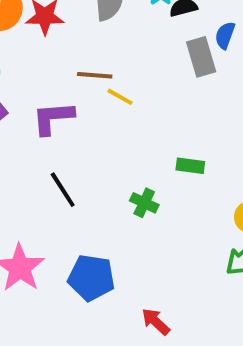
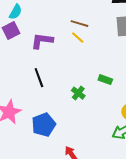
brown line: (95, 75) -> (80, 24), moved
blue pentagon: (91, 278) -> (44, 125), turned 30

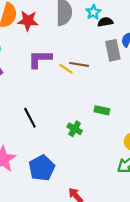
brown line: (80, 24) -> (79, 64), moved
purple L-shape: (42, 41) -> (40, 59), moved

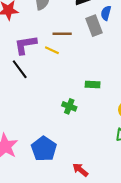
brown line: (79, 64) -> (62, 34), moved
black line: (30, 118) -> (20, 69), moved

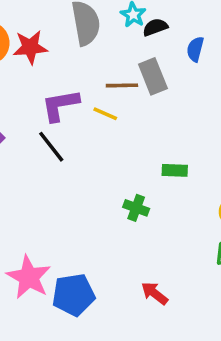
gray rectangle: (94, 26) -> (153, 76), moved
blue pentagon: (44, 149) -> (73, 295), moved, turned 30
red arrow: (80, 170) -> (155, 293), moved

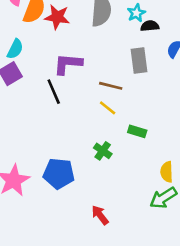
brown line: (122, 85) -> (111, 86), moved
yellow line: (105, 114) -> (108, 108), moved
blue pentagon: (73, 295) -> (59, 174), moved

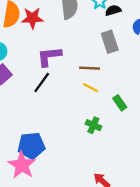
black line: (54, 92) -> (42, 83), turned 70
green rectangle: (137, 131) -> (120, 103), turned 49
blue pentagon: (59, 174) -> (31, 146), moved

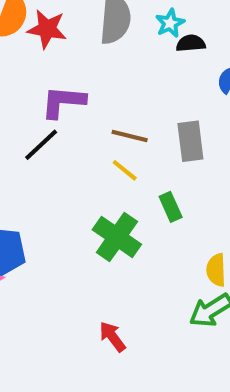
gray rectangle: (110, 42) -> (190, 141), moved
green cross: (93, 125) -> (117, 237), size x1.6

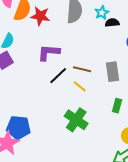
black line: (41, 145) -> (58, 76), moved
green rectangle: (171, 207) -> (117, 106), moved, turned 40

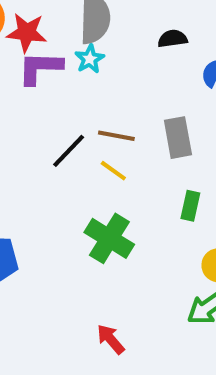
cyan star: (102, 13) -> (90, 59), moved
purple L-shape: (49, 52) -> (40, 68), moved

